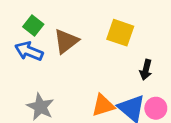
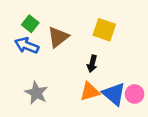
black arrow: (146, 70) -> (92, 64), moved

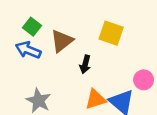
black arrow: (92, 64) -> (85, 64), moved
pink circle: (135, 94) -> (144, 80), moved

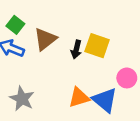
yellow square: (111, 33) -> (97, 46), moved
black arrow: (85, 64) -> (76, 49), moved

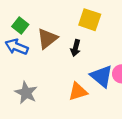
yellow square: (97, 46) -> (90, 20), moved
blue triangle: (105, 100) -> (101, 76), moved

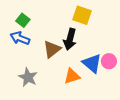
brown triangle: (47, 39) -> (52, 49), moved
black arrow: (76, 48) -> (70, 39), size x1.5

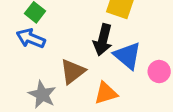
brown triangle: (52, 49) -> (73, 72), moved
blue triangle: (92, 63) -> (127, 56), moved

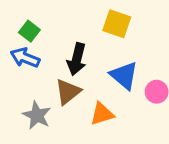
black arrow: (103, 40) -> (77, 59), moved

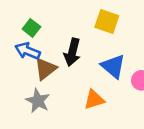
brown triangle: (68, 92) -> (45, 69), moved

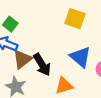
black arrow: (72, 52) -> (42, 65), moved, turned -45

